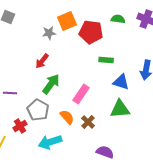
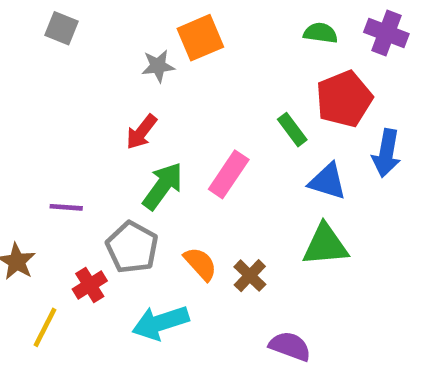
red pentagon: (91, 32) -> (344, 99), moved, turned -30
green rectangle: (106, 60) -> (292, 130), turned 48
pink rectangle: (81, 94) -> (229, 174), moved

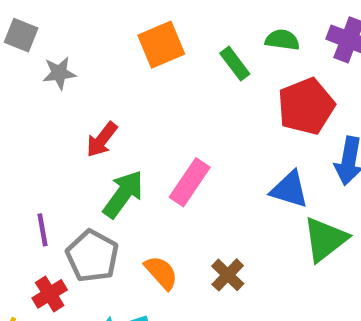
gray star: (158, 66) -> (59, 73), moved
green rectangle: (292, 130) -> (235, 64), moved
purple line: (66, 207) -> (42, 230), moved, turned 76
green triangle: (325, 245) -> (325, 239), moved, turned -33
brown cross: (250, 276) -> (228, 275), moved

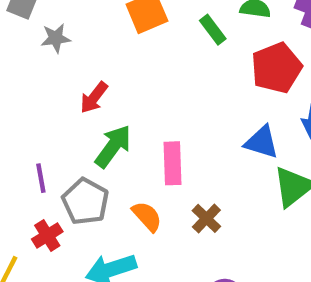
pink rectangle: (190, 182) -> (172, 163), moved, turned -36

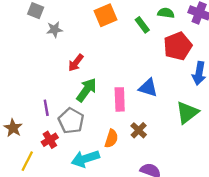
blue triangle: (262, 142) -> (148, 88), moved
orange semicircle: (147, 216) -> (111, 139), moved, turned 60

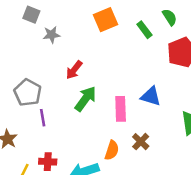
green semicircle: (166, 13) -> (170, 17), turned 49
gray pentagon: (71, 121) -> (28, 93), moved
red cross: (50, 140) -> (48, 162), moved, turned 35

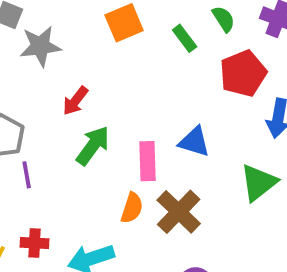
gray star: (51, 35) -> (40, 46), size x1.5
brown cross: (141, 142) -> (179, 212), size x1.6
orange semicircle: (112, 150) -> (132, 208), moved

